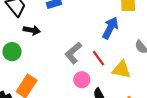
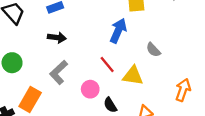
black arrow: (32, 30) -> (57, 38), moved
gray L-shape: (73, 53) -> (59, 72), moved

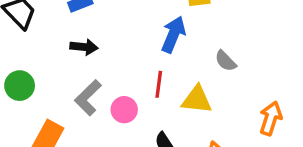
red line: (107, 65) -> (159, 84), turned 48
pink circle: (90, 89) -> (124, 110), moved

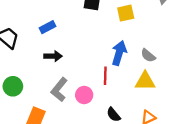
blue arrow: (173, 34) -> (119, 53), moved
yellow triangle: (197, 100) -> (145, 81), moved

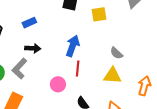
blue arrow: (119, 53) -> (73, 46), moved
gray L-shape: (59, 90) -> (19, 69), moved

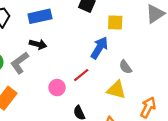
blue rectangle: (29, 23) -> (40, 16), size x1.5
blue arrow: (73, 46) -> (99, 48), moved
red line: (78, 69) -> (81, 75), turned 35

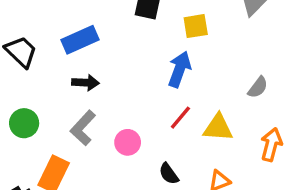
gray L-shape: (20, 63) -> (83, 128), moved
gray semicircle: (125, 67) -> (258, 87), moved, turned -96
red line: (81, 75) -> (180, 118), moved

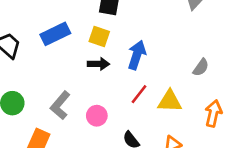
yellow square: (196, 26) -> (99, 37), moved, turned 30
black arrow: (86, 83) -> (98, 64), moved

